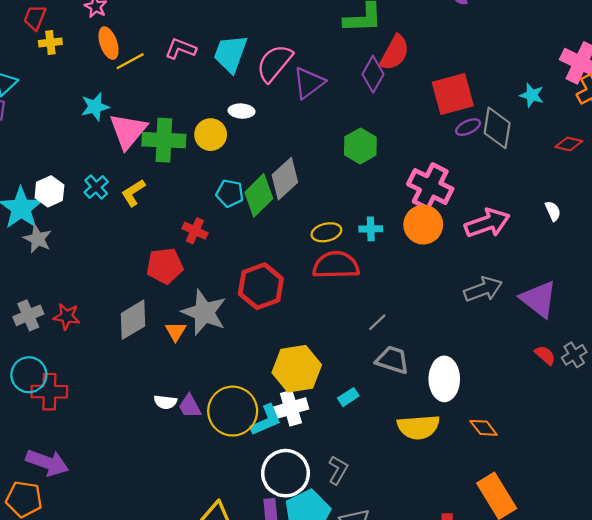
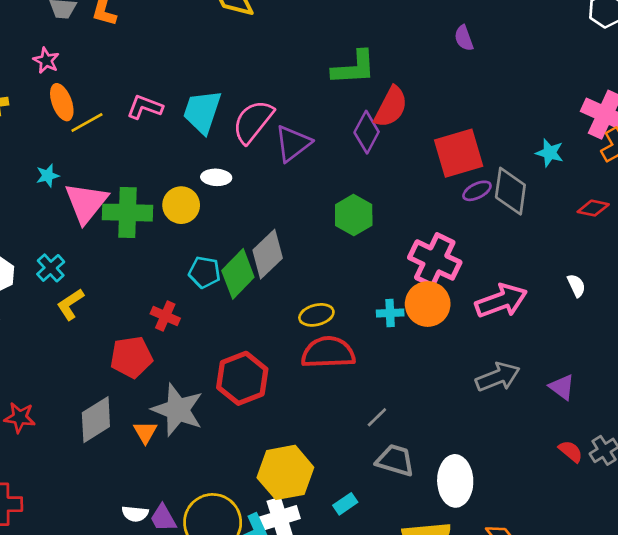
cyan star: (95, 107) -> (48, 176), size x0.7
yellow L-shape: (133, 193) -> (70, 304), moved
cyan cross: (371, 229) -> (390, 313), moved
purple triangle: (539, 299) -> (562, 387), size x0.6

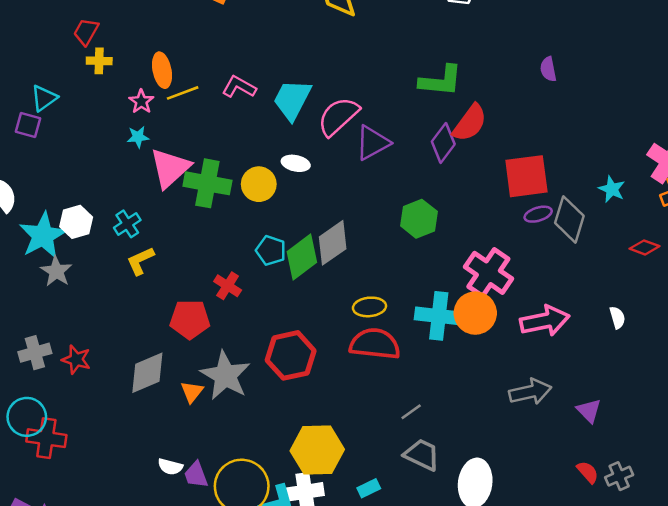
pink star: (46, 61) -> (141, 101), moved
cyan cross: (390, 313) -> (439, 316), size x1.8

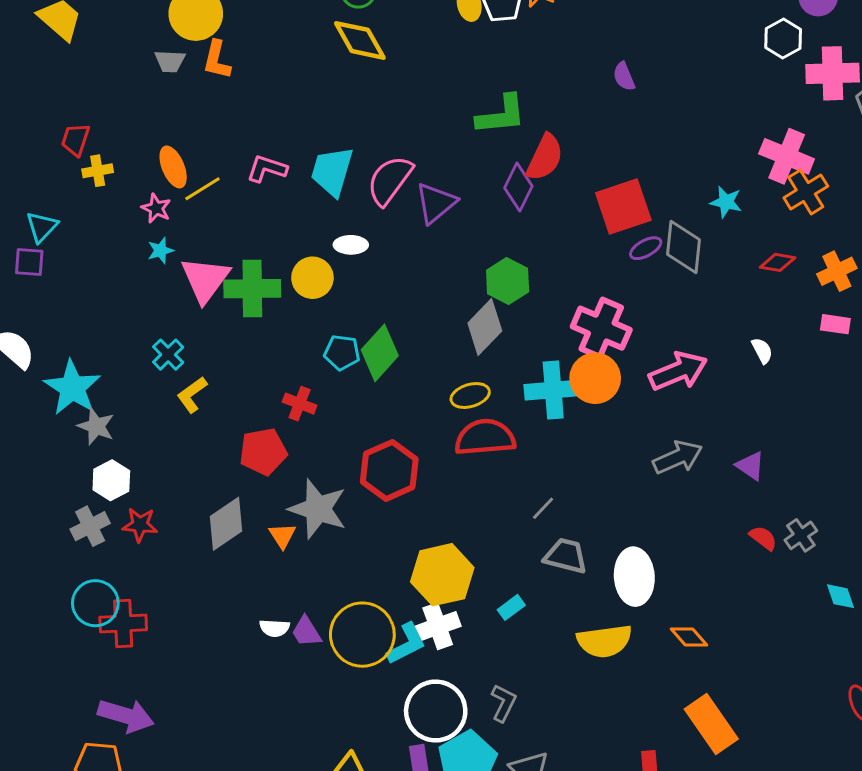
white hexagon: (76, 222) -> (111, 480), moved
gray diamond: (333, 243) -> (485, 327), moved

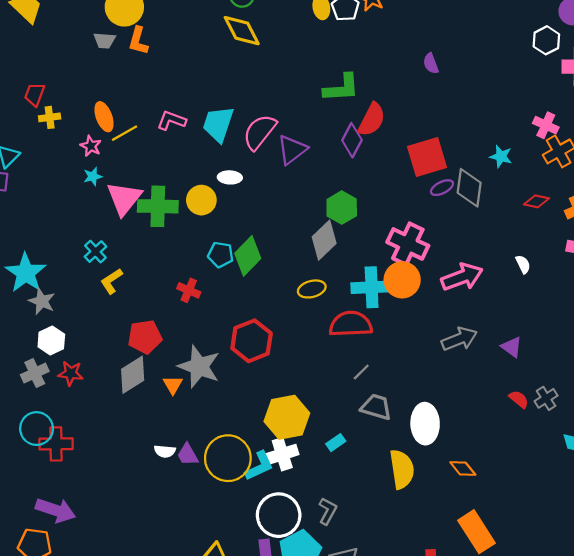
pink cross: (787, 156) -> (546, 125), size x0.7
red semicircle: (485, 437) -> (351, 324), moved
red pentagon: (263, 452) -> (145, 337), moved
yellow semicircle: (604, 641) -> (402, 469), turned -93

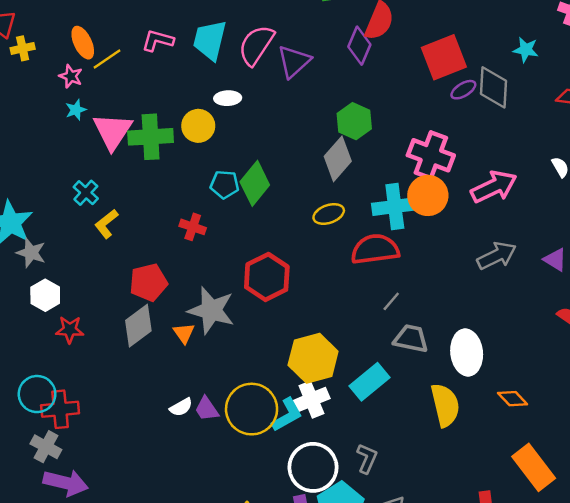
gray cross: (35, 373) -> (46, 447), moved, turned -32
cyan rectangle: (336, 443) -> (369, 382), size x1.8
white semicircle: (165, 451) -> (181, 407), turned -30

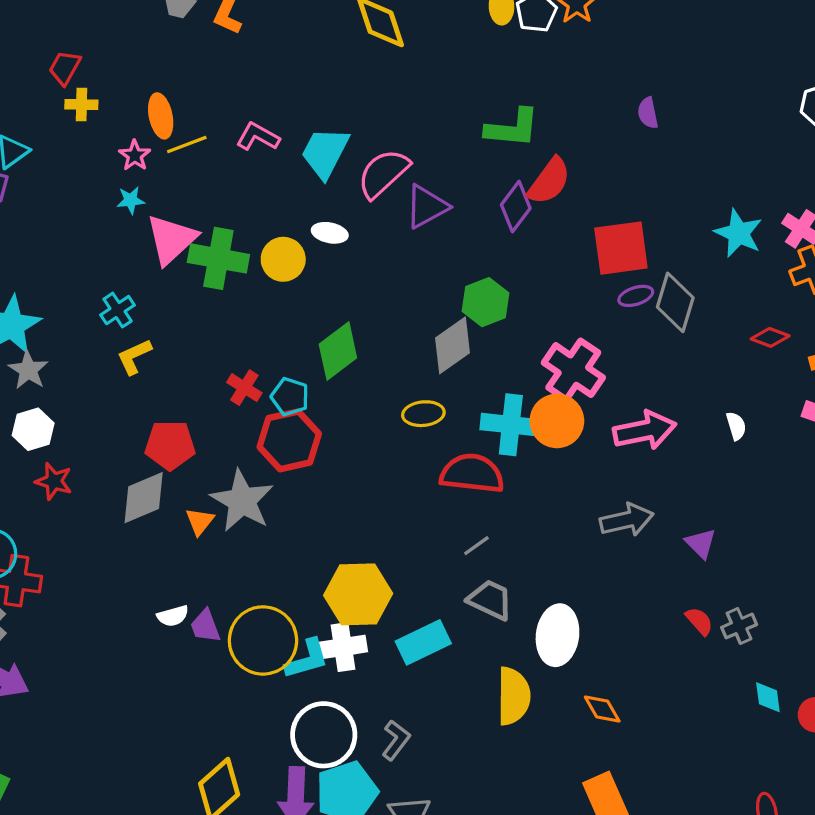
cyan star: (526, 50) -> (739, 233), moved, size x1.4
cyan pentagon: (225, 184) -> (290, 397), moved
red hexagon: (267, 277) -> (289, 440), moved

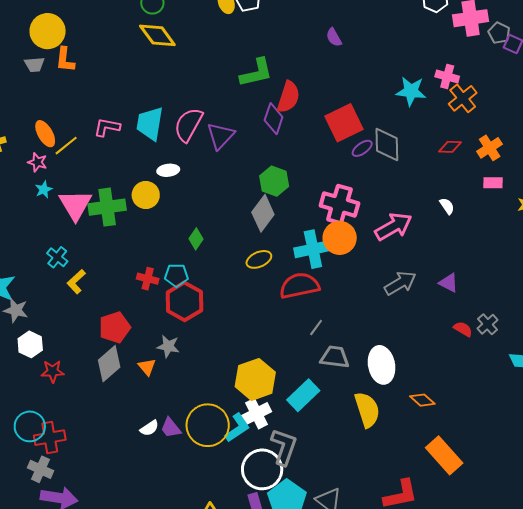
green diamond: (338, 351) -> (196, 239), size x0.6
gray star: (242, 501) -> (168, 346), size x0.6
gray L-shape: (396, 740) -> (284, 447), moved, size x1.5

